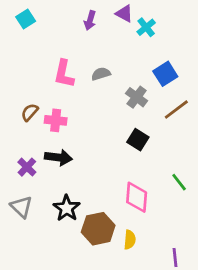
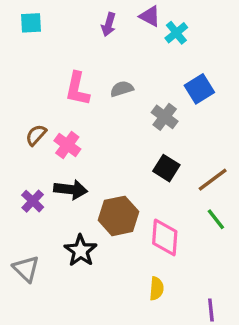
cyan square: (26, 19) -> (31, 23), turned 30
brown line: (176, 109) -> (213, 180), moved
pink cross: (56, 120) -> (67, 145), turned 30
gray triangle: (21, 207) -> (26, 269), moved
brown hexagon: (98, 229) -> (119, 216), moved

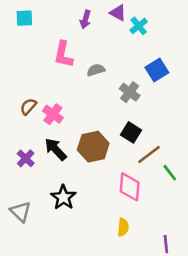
pink L-shape: (77, 89) -> (63, 54), moved
brown line: (213, 180) -> (149, 154), moved
black arrow: (71, 190) -> (56, 149), turned -140
brown hexagon: (119, 216) -> (93, 147), moved

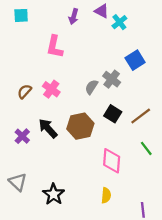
gray semicircle: (96, 70) -> (92, 87), moved, turned -40
pink cross: (53, 114) -> (51, 89), moved
brown line: (149, 154) -> (141, 116), moved
black star: (63, 197) -> (54, 194), moved

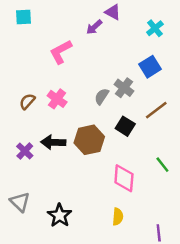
purple arrow: (74, 17) -> (94, 27), moved, turned 32
cyan cross: (119, 22) -> (155, 28), moved
pink L-shape: (55, 47) -> (61, 52), turned 50
brown line: (141, 116) -> (156, 110), moved
black arrow: (48, 128) -> (53, 142), turned -45

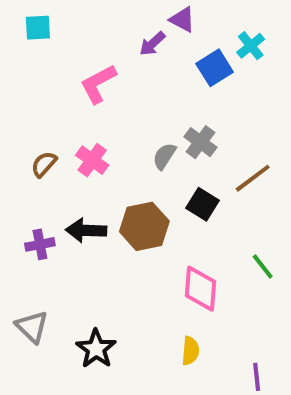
blue square: (150, 67) -> (215, 68), moved
purple cross: (25, 151) -> (40, 244), turned 35

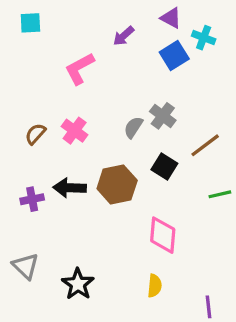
purple triangle: (182, 20) -> (171, 18), moved
cyan cross: (251, 46) -> (204, 38), turned -30
green line: (263, 267) -> (220, 194), moved, turned -65

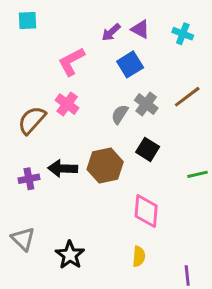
purple triangle: (171, 18) -> (140, 29), moved
blue square: (174, 55) -> (130, 64), moved
pink cross: (75, 131) -> (67, 104), moved
brown semicircle: (35, 134) -> (32, 120), size x1.5
brown line: (205, 145) -> (187, 97), moved

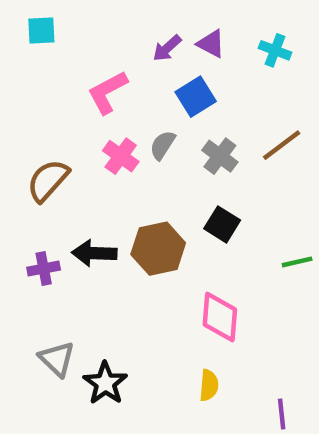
pink cross: (67, 104) -> (121, 156), moved
gray semicircle: (120, 114) -> (163, 145), moved
gray triangle: (23, 239) -> (57, 359), moved

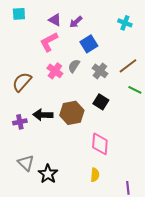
purple triangle: (211, 44) -> (55, 20), moved
green line: (297, 262) -> (135, 90), moved, turned 40

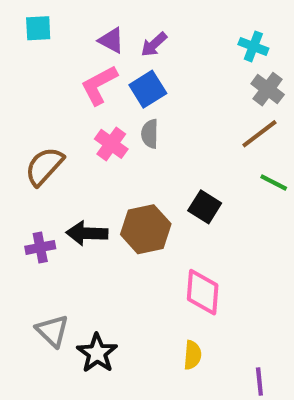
blue square: (89, 44) -> (148, 89), moved
gray semicircle: (74, 66) -> (150, 134), turned -32
gray cross: (100, 71) -> (268, 89), moved

